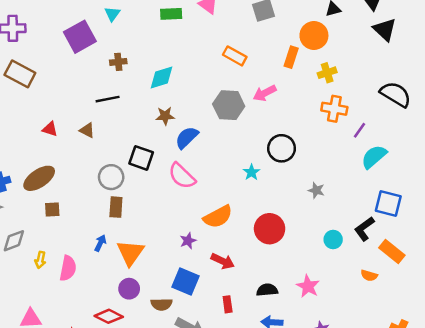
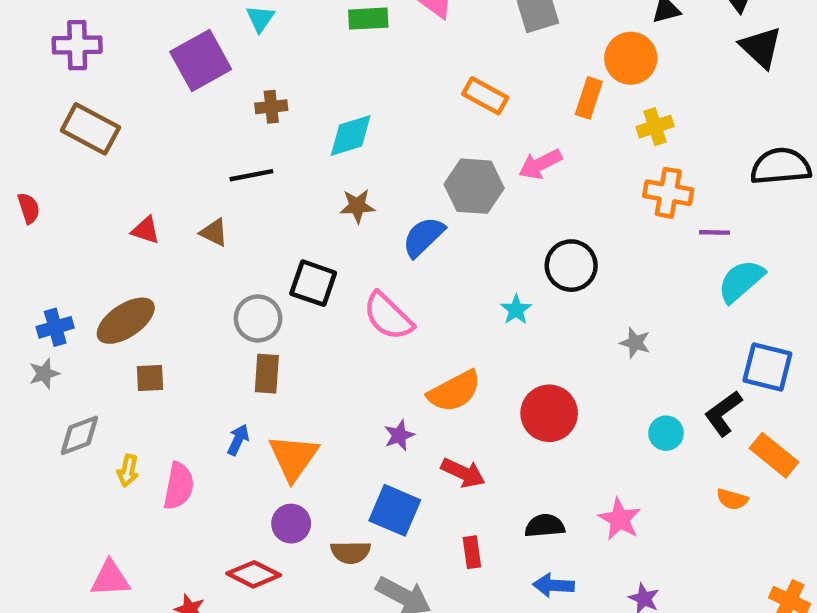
black semicircle: (396, 94) -> (781, 166), turned -36
purple line: (360, 130) -> (714, 232), turned 56
blue semicircle: (187, 138) -> (423, 237), moved

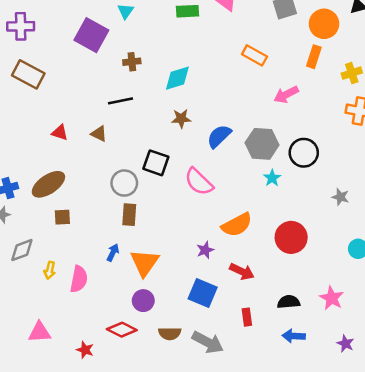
orange circle: (631, 58) -> (324, 24), moved
purple square: (201, 60) -> (91, 35), turned -32
gray hexagon: (474, 186) -> (262, 144), moved
brown semicircle: (351, 552) -> (170, 333), moved

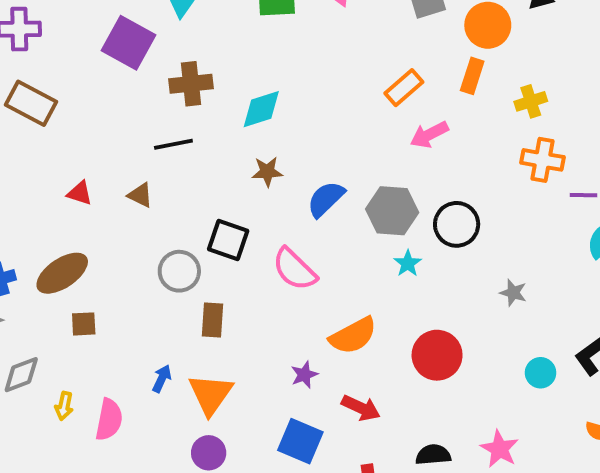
orange rectangle: (254, 55) -> (404, 88), moved, turned -70
brown cross: (132, 62) -> (191, 84), size x1.5
brown rectangle: (129, 215) -> (213, 320), moved

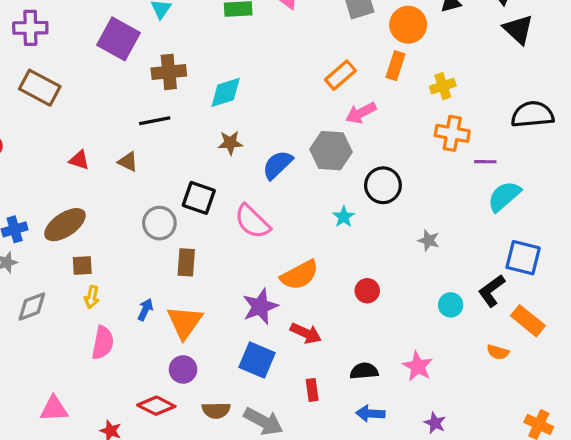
gray hexagon: (392, 211) -> (331, 151), moved
red circle: (437, 355) -> (367, 291), size x0.6
purple star: (304, 375) -> (260, 306), size x1.6
yellow arrow: (64, 406) -> (92, 297), moved

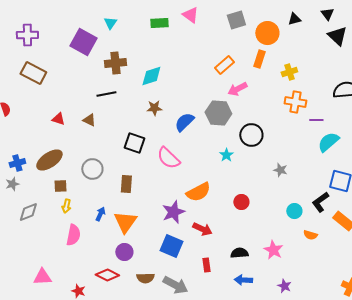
gray circle: (159, 223) -> (92, 169), moved
orange semicircle: (498, 352) -> (310, 235), moved

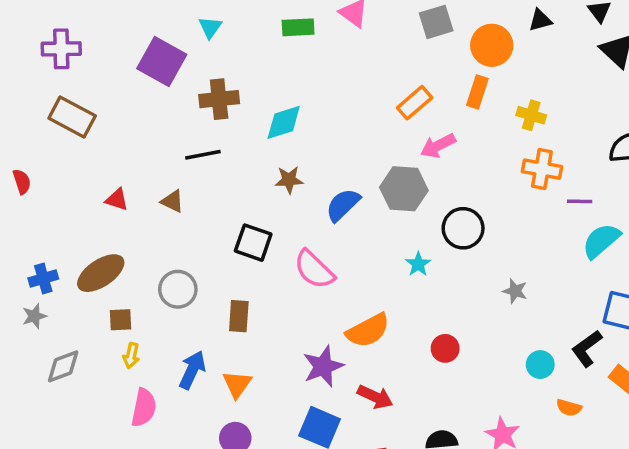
yellow cross: (289, 72) -> (531, 115), turned 35
blue arrow: (100, 214) -> (192, 370), size x1.5
orange triangle: (125, 222) -> (237, 384), size x0.7

